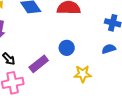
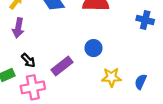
blue semicircle: (109, 49) -> (141, 82), moved, turned -48

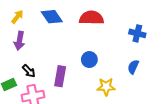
purple rectangle: (62, 66) -> (60, 76), turned -42
blue semicircle: (141, 82) -> (133, 67), moved

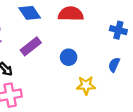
purple rectangle: (60, 76) -> (31, 46), moved, turned 42

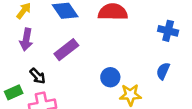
blue circle: (69, 57) -> (110, 77), moved

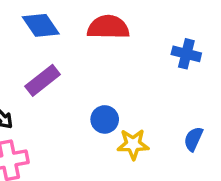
blue semicircle: (163, 71) -> (193, 139), moved

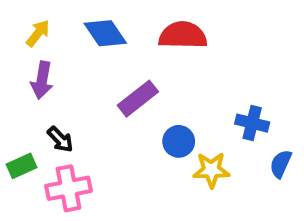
blue cross: (186, 54) -> (252, 123), moved
purple rectangle: (43, 80) -> (138, 99), moved

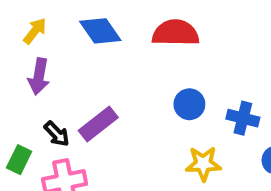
purple rectangle: (138, 99) -> (98, 124), moved
blue circle: (179, 141) -> (189, 104), moved
green rectangle: (22, 166) -> (19, 160), turned -40

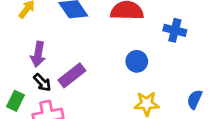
purple arrow: (39, 77) -> (38, 54), moved
blue cross: (243, 118) -> (175, 30), moved

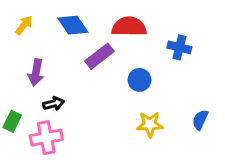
purple rectangle: (72, 75) -> (100, 56), moved
black arrow: (42, 82) -> (54, 104), moved, turned -60

